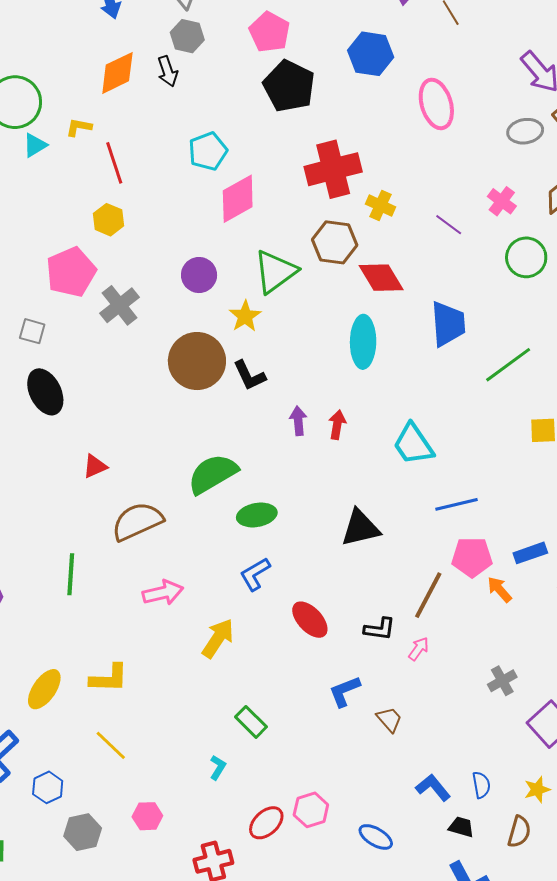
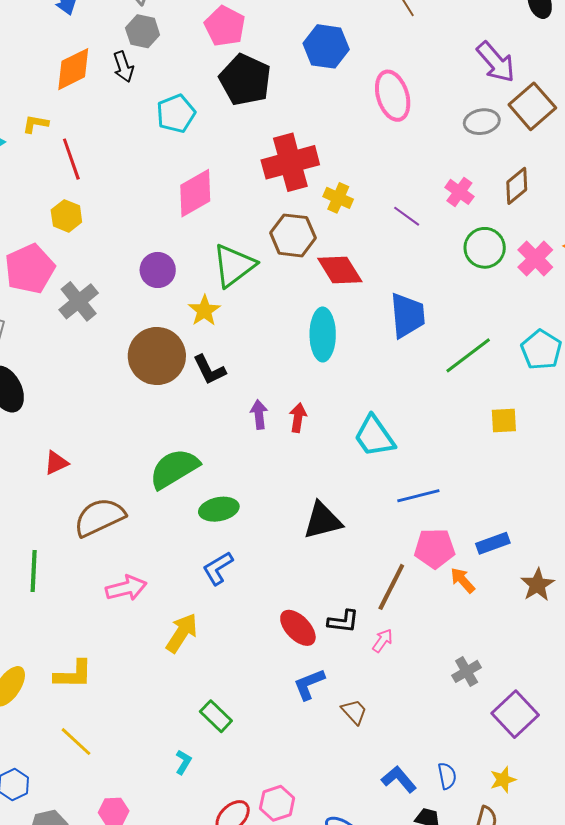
cyan pentagon: (208, 151) -> (176, 114), moved
red ellipse: (310, 620) -> (298, 628), moved

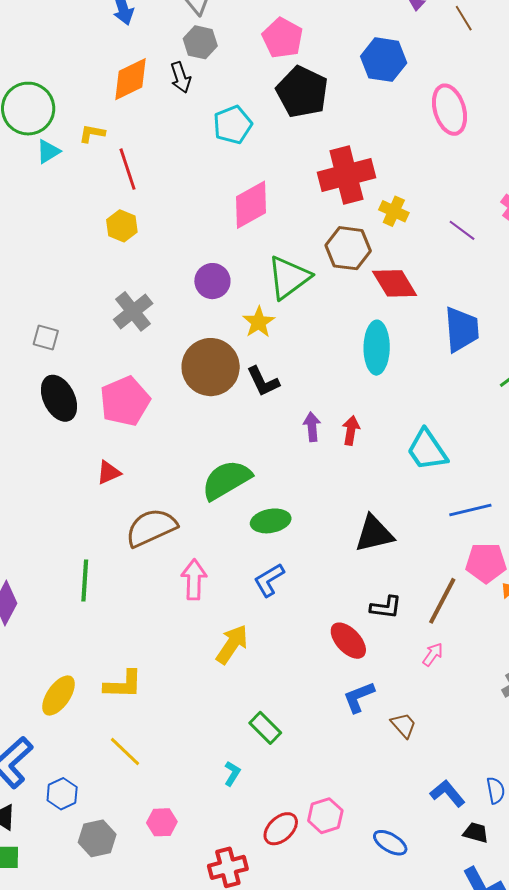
pink pentagon: (30, 269) -> (125, 401), moved
pink arrow: (126, 588) -> (194, 580), moved, turned -75
black L-shape: (343, 621) -> (386, 607), moved

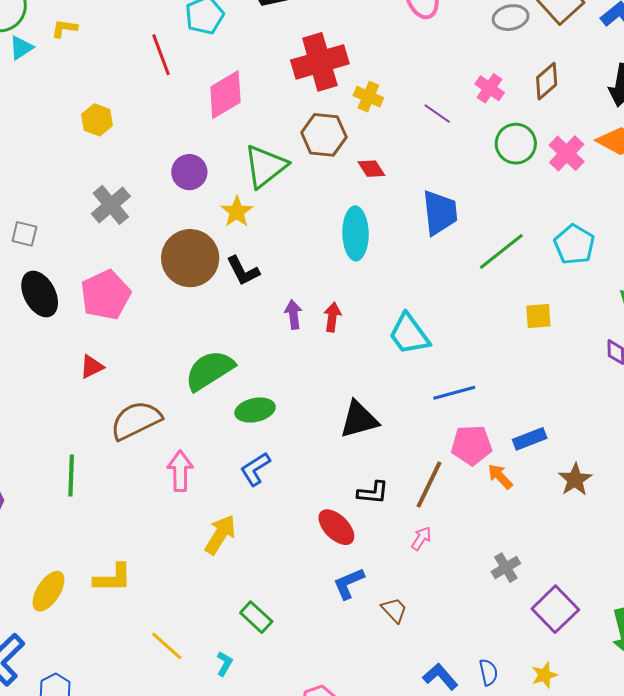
red line: (127, 169) -> (161, 55), moved
red diamond: (395, 283) -> (371, 169), size x0.6
yellow line: (125, 752) -> (167, 646), moved

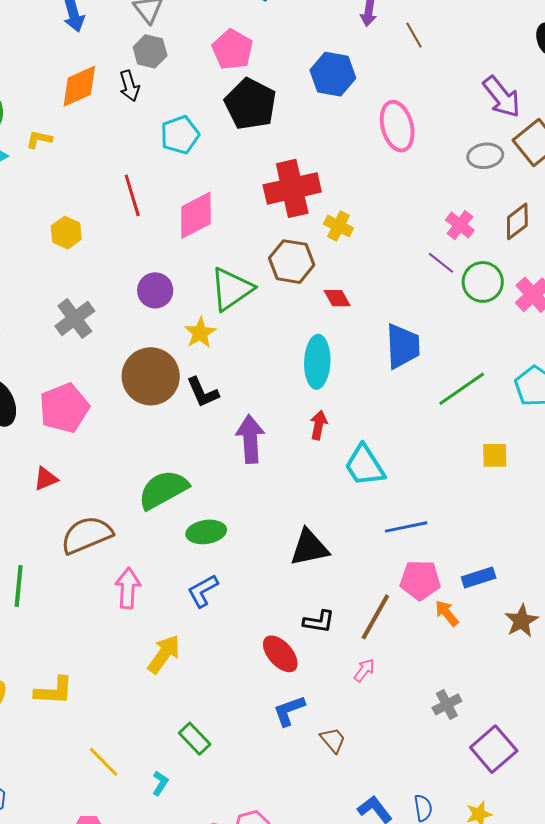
red line: (161, 55) -> (132, 195), moved
purple line: (437, 114) -> (441, 263), moved
purple arrow: (293, 315) -> (250, 439), size x1.6
red arrow: (332, 317) -> (319, 425), moved

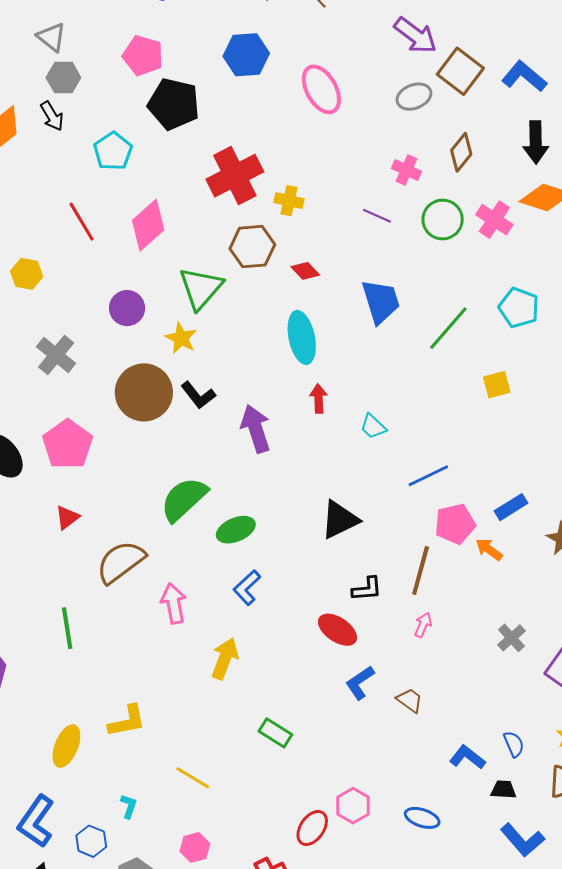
purple line: (441, 263) -> (377, 216), moved
cyan trapezoid: (365, 466) -> (373, 427), size x0.6
cyan L-shape: (160, 783) -> (129, 806), moved

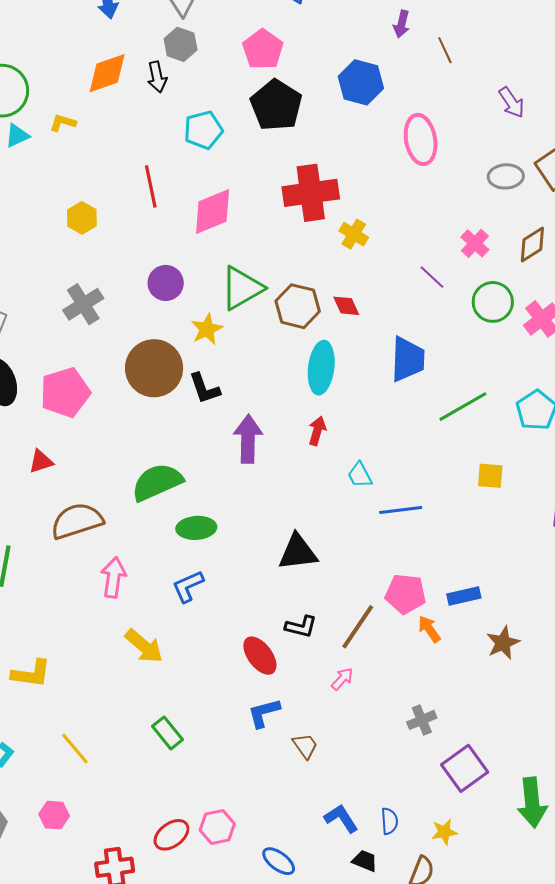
purple arrow: (415, 35) -> (512, 102), moved, size x0.7
brown hexagon: (252, 247) -> (298, 306), moved
blue line: (428, 476) -> (401, 510), moved
yellow arrow: (225, 658) -> (144, 646), turned 90

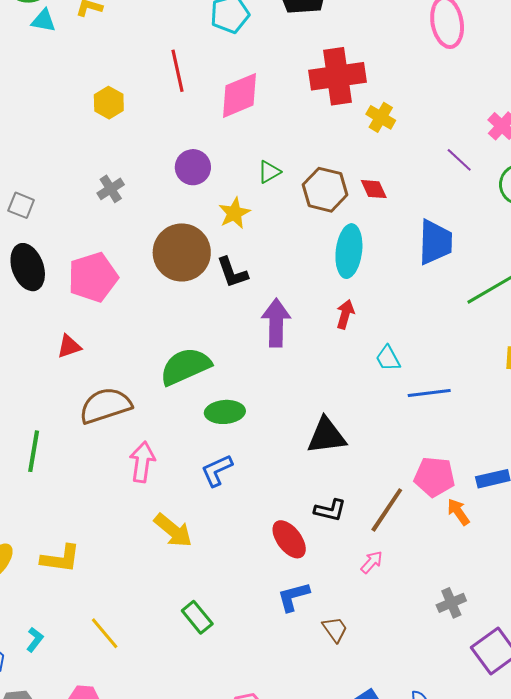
cyan triangle: (17, 136) -> (44, 21), turned 36
green triangle: (242, 288) -> (269, 172), size x0.5
gray cross: (83, 304) -> (111, 189), size x0.7

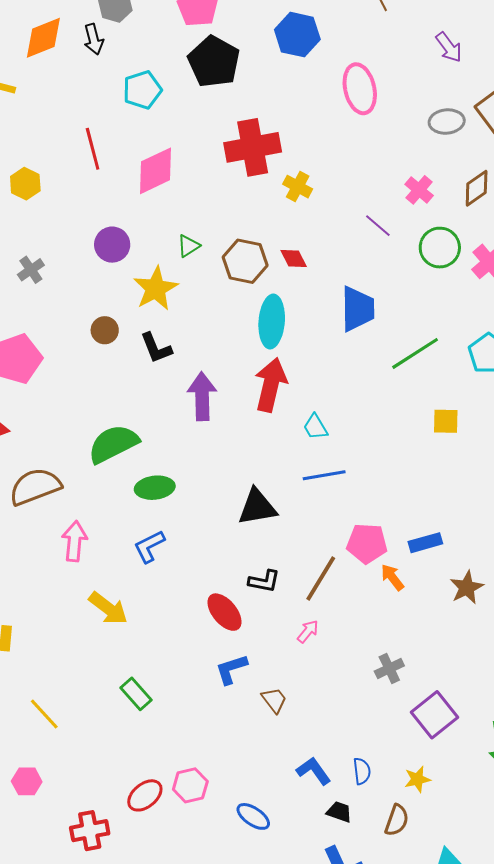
yellow star: (234, 213) -> (156, 289), size x1.4
brown circle: (182, 252) -> (105, 330), size x0.5
red arrow: (345, 314) -> (271, 385), size x1.8
blue line: (429, 393) -> (324, 475), moved

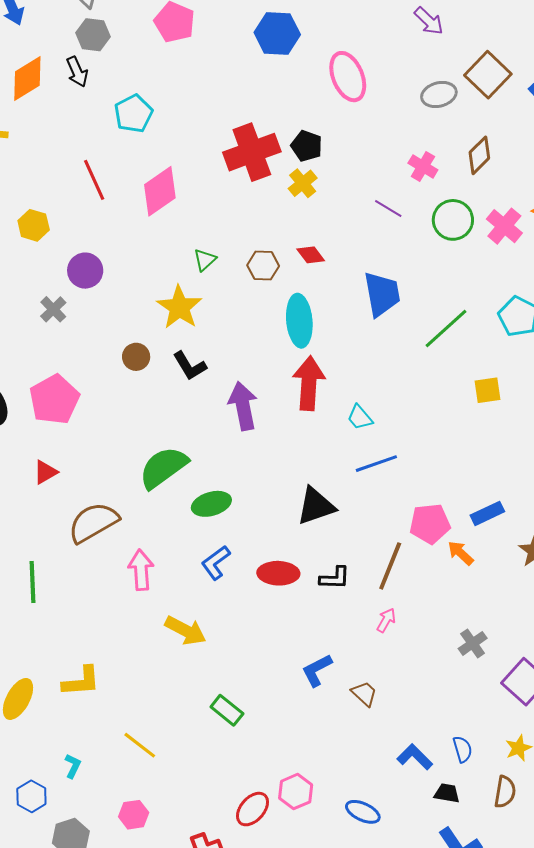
black pentagon: (214, 62) -> (307, 146), moved, size x0.6
yellow cross: (298, 187) -> (303, 183), turned 32
purple circle: (112, 245) -> (85, 271), moved
brown hexagon: (245, 261) -> (263, 266), size x0.7
red ellipse: (225, 612) -> (278, 573), moved, turned -39

